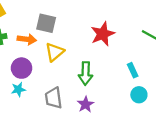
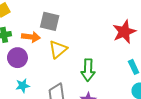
red star: (103, 34) -> (124, 32), moved
purple circle: (22, 68) -> (17, 58), moved

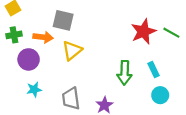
green arrow: (88, 70) -> (124, 73), moved

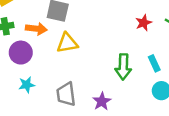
red star: (143, 32) -> (144, 23), size x0.6
yellow triangle: (72, 51) -> (67, 43), turned 30

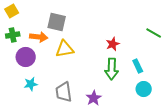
red star: (144, 23) -> (113, 44), moved

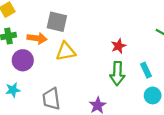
cyan star: (31, 84) -> (13, 90), moved
gray trapezoid: (64, 92) -> (51, 99), moved

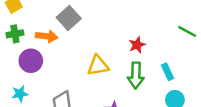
gray square: (57, 22) -> (69, 18), turned 35
yellow triangle: (66, 51) -> (98, 66), moved

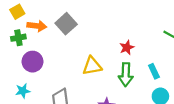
orange arrow: (47, 36) -> (37, 26), moved

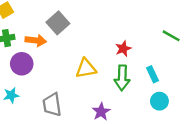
orange arrow: (37, 26) -> (36, 40), moved

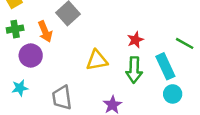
green line: (171, 36) -> (185, 43), moved
orange arrow: (36, 40) -> (45, 31), turned 60
cyan rectangle: (152, 74) -> (165, 66), size x1.5

